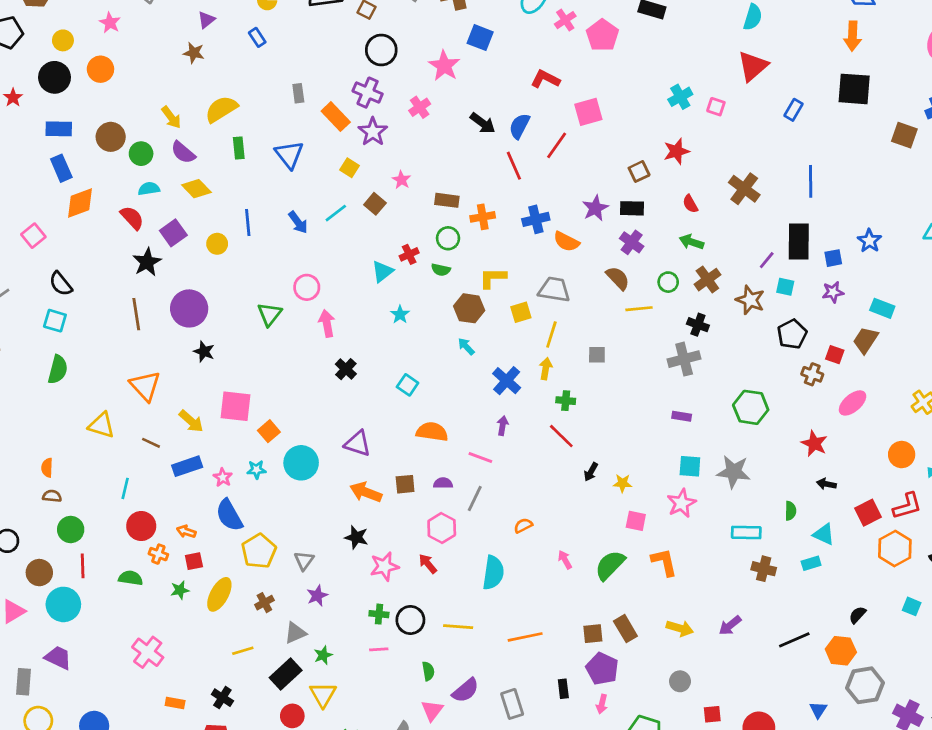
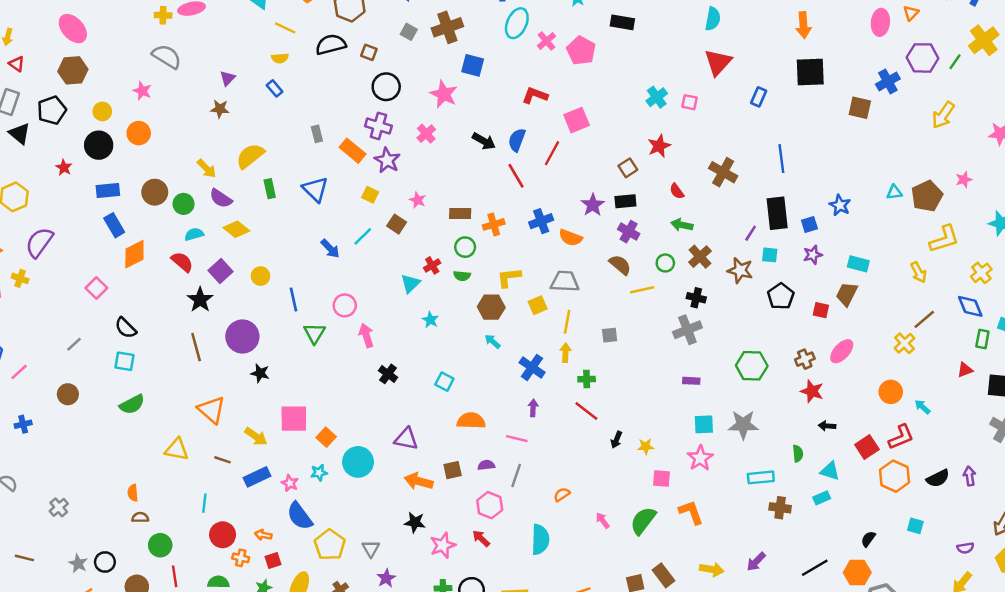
blue line: (248, 222) -> (293, 299), moved
green semicircle: (58, 369) -> (132, 404), turned 55
brown cross: (812, 374) -> (805, 359), moved, turned -36

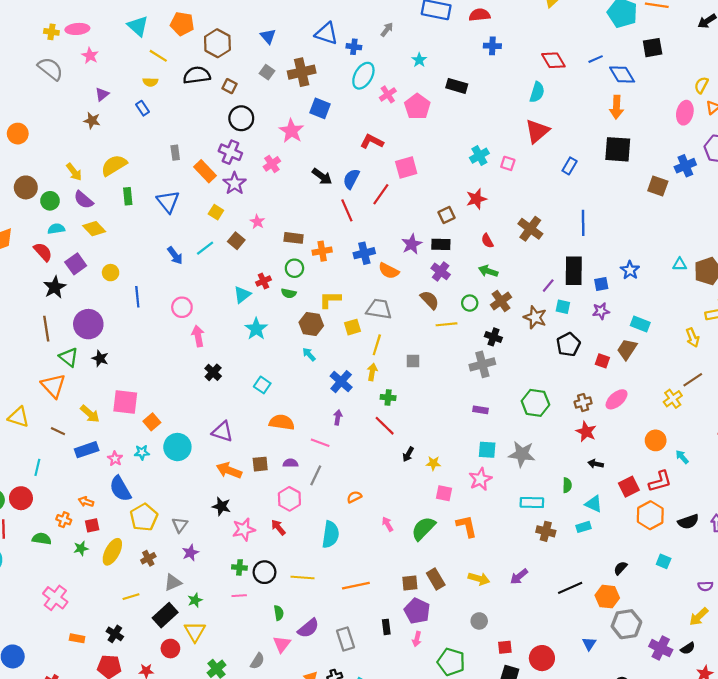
pink star: (142, 91) -> (90, 56), moved
cyan star: (430, 320) -> (256, 329), size x1.5
green triangle: (314, 333) -> (69, 357), moved, turned -30
red circle: (223, 535) -> (21, 498), moved

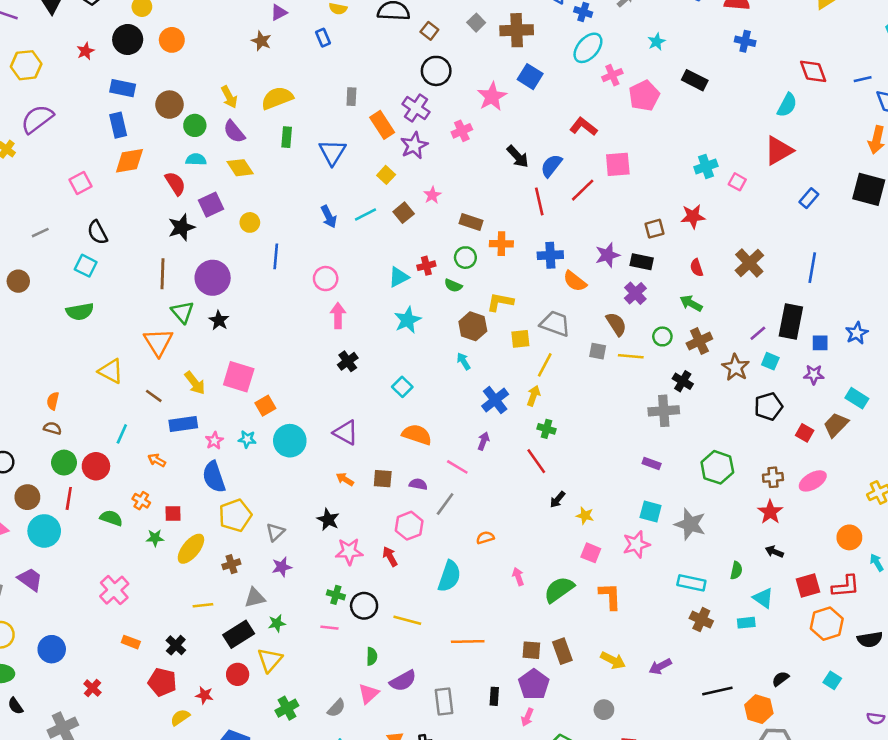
gray square: (413, 361) -> (598, 351), moved
orange arrow: (229, 470) -> (345, 479), size x0.6
orange arrow: (86, 502) -> (157, 460), moved

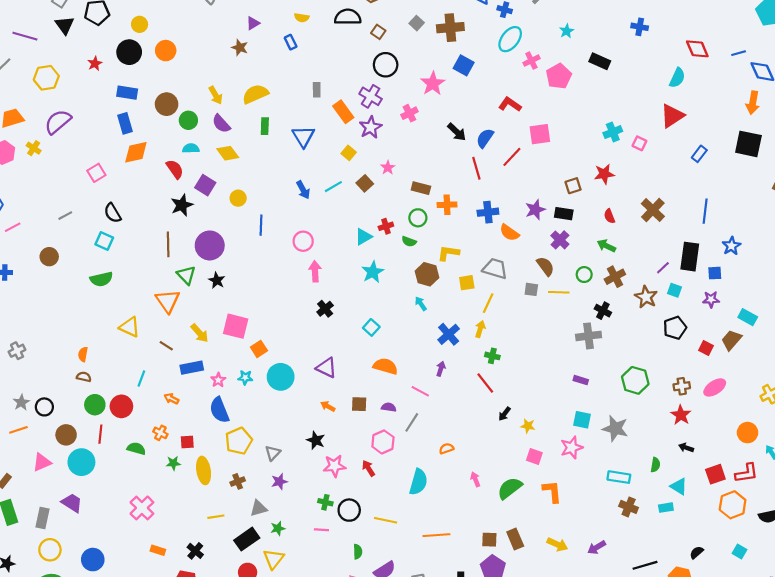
purple square: (211, 205) -> (205, 185), turned -30
blue star: (857, 333) -> (731, 246), moved
yellow ellipse: (191, 549) -> (204, 470), turned -45

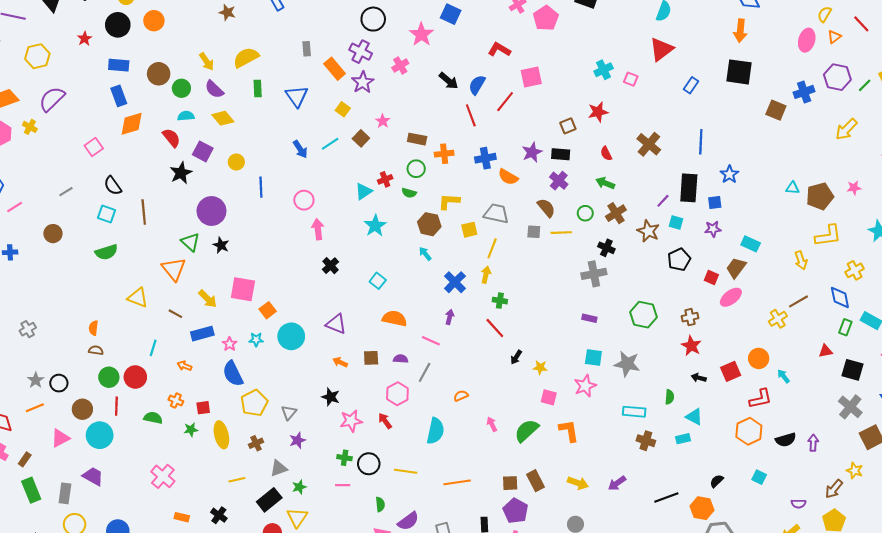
brown line: (168, 244) -> (144, 212), moved
pink ellipse: (715, 387) -> (731, 297), moved
red square: (715, 474) -> (731, 371), moved

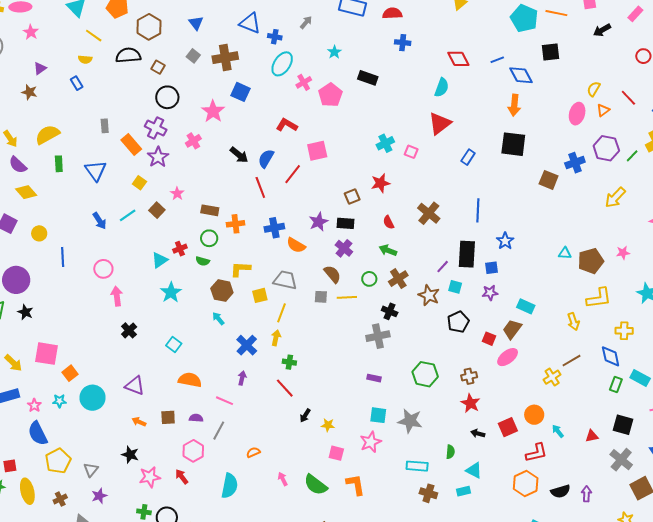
yellow cross: (855, 270) -> (624, 331), turned 30
red triangle: (826, 351) -> (592, 436), moved
green semicircle: (527, 431) -> (316, 485), turned -100

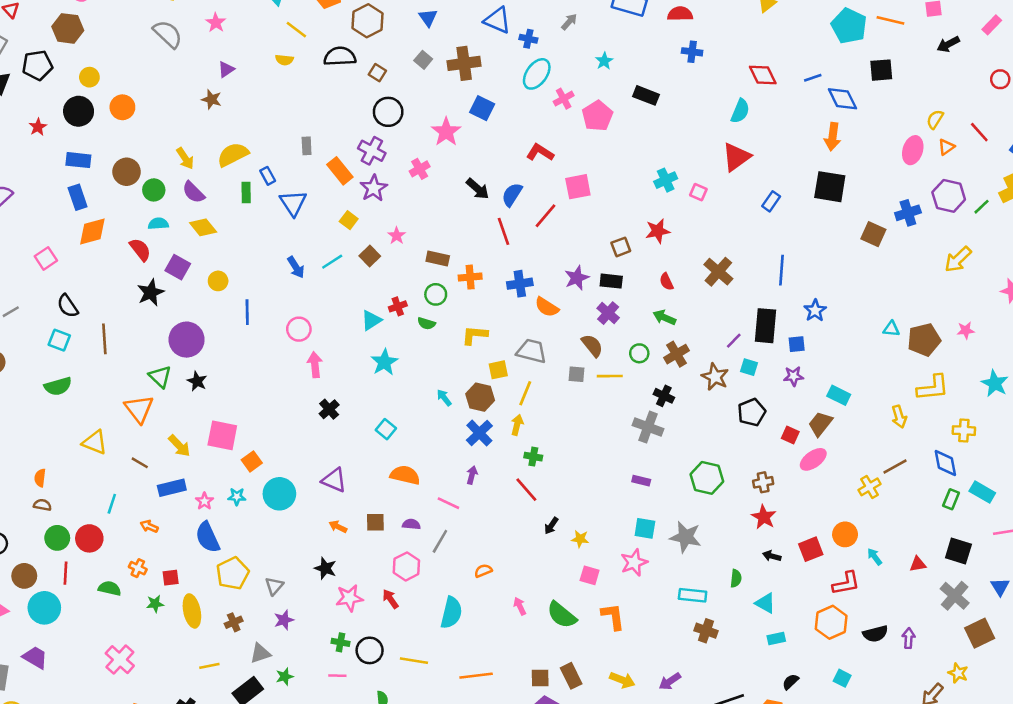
blue rectangle: (77, 83) -> (268, 176), moved
brown hexagon: (222, 291) -> (480, 397), moved
gray cross: (378, 336) -> (648, 427), turned 30
cyan rectangle: (463, 491) -> (776, 638), moved

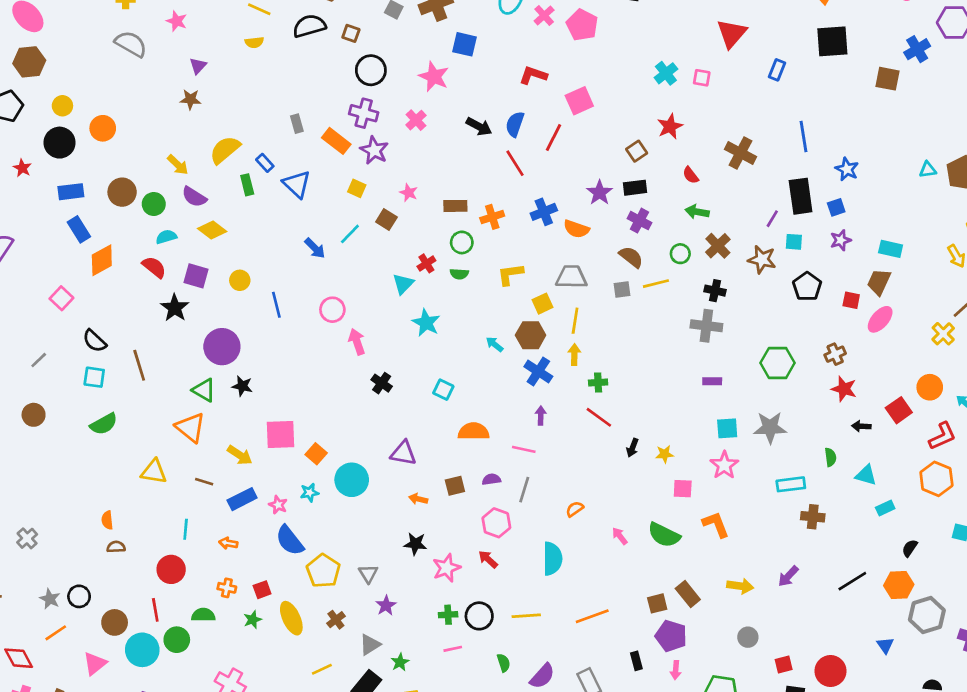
green circle: (57, 538) -> (177, 640), moved

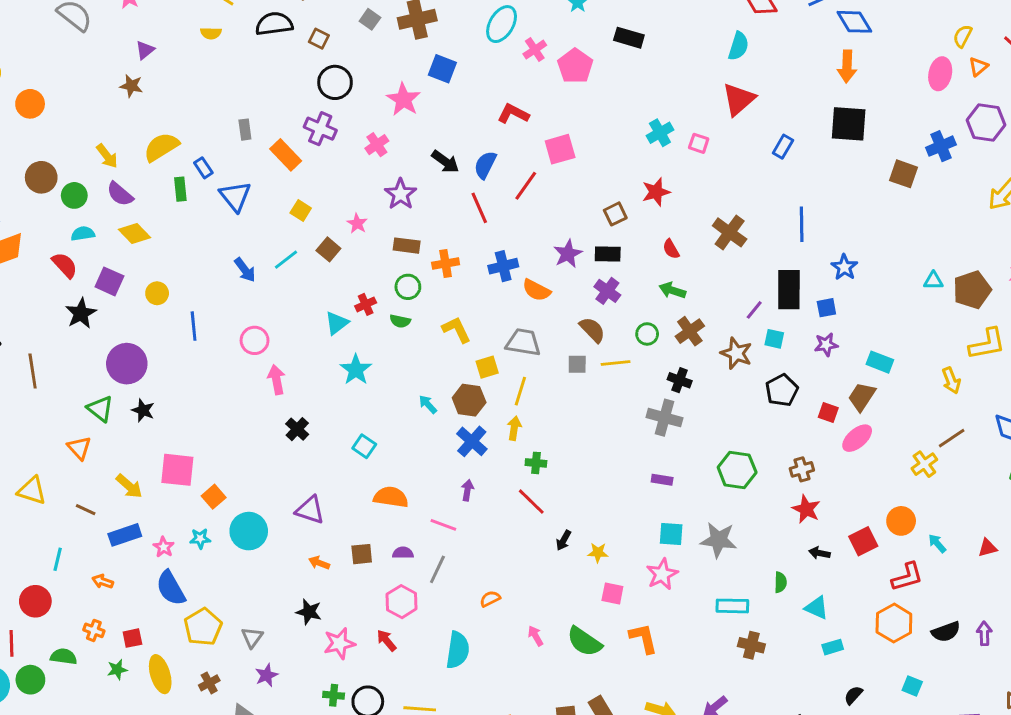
purple star: (374, 150) -> (401, 194), moved
yellow L-shape: (510, 274) -> (456, 330), turned 64
orange triangle: (190, 427) -> (79, 448), size x0.7

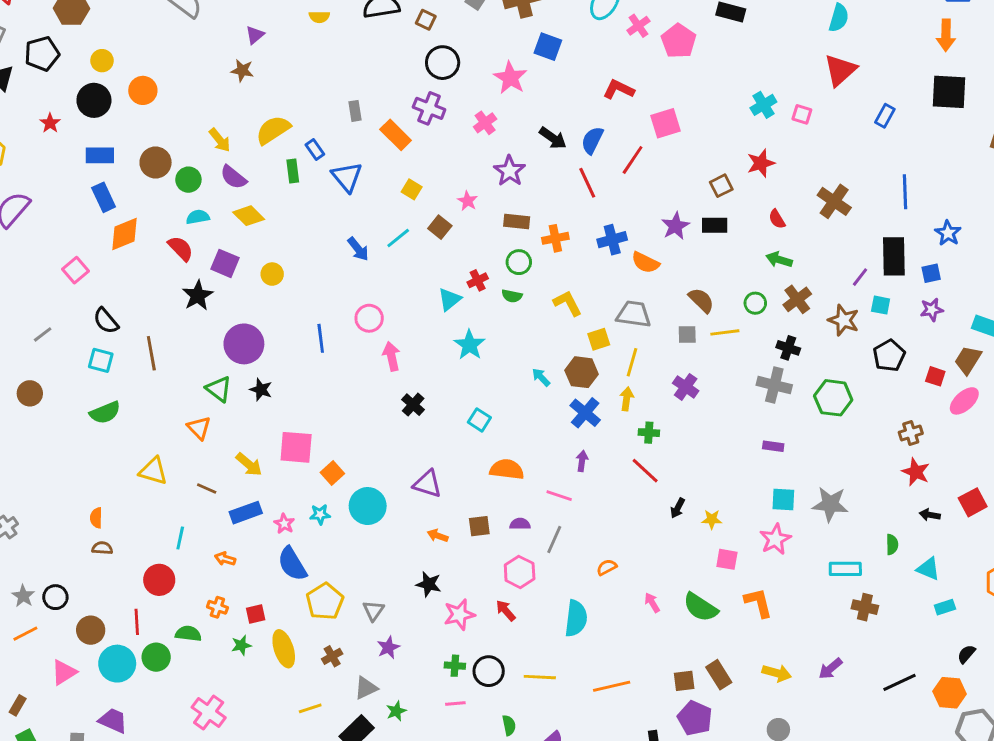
purple cross: (607, 291) -> (686, 387), moved
blue line: (194, 326) -> (321, 338), moved
green hexagon: (737, 470) -> (833, 398), moved

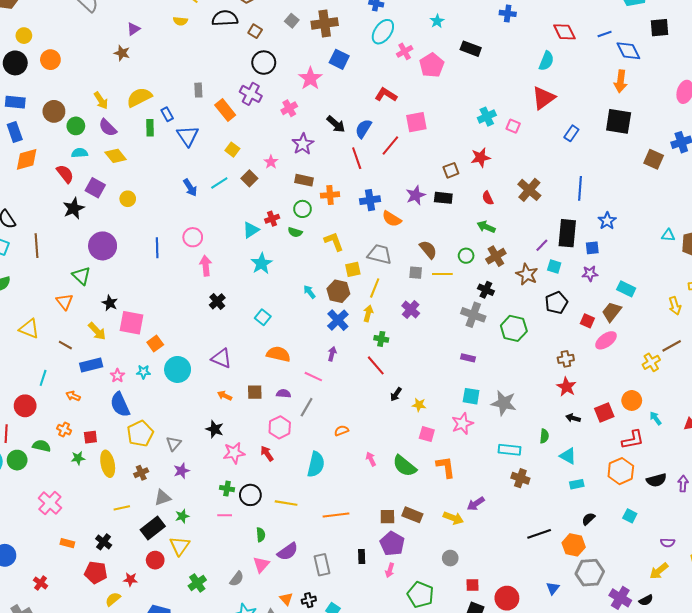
black star: (261, 390) -> (110, 303), moved
purple arrow: (830, 669) -> (476, 504), moved
brown rectangle: (719, 675) -> (412, 515), turned -42

